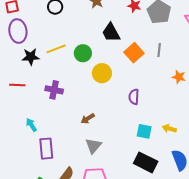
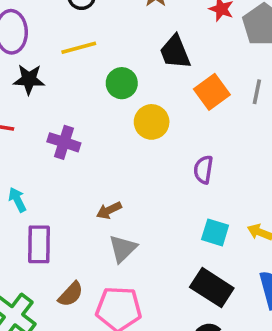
yellow line: (56, 49) -> (79, 48), moved
brown arrow: (88, 119) -> (109, 210), moved

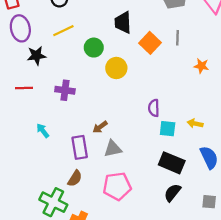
black trapezoid: (175, 52) -> (123, 23), turned 30
purple semicircle: (203, 170) -> (154, 108), moved
purple rectangle: (39, 244) -> (80, 147), moved
gray triangle: (123, 248) -> (113, 149), turned 42
brown semicircle: (71, 294) -> (75, 178), moved

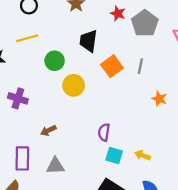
brown arrow: (100, 127) -> (48, 131), moved

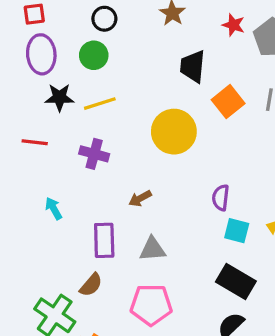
yellow line: (27, 38) -> (100, 104), moved
green circle: (55, 61) -> (94, 55), moved
yellow circle: (74, 85) -> (174, 132), size x1.4

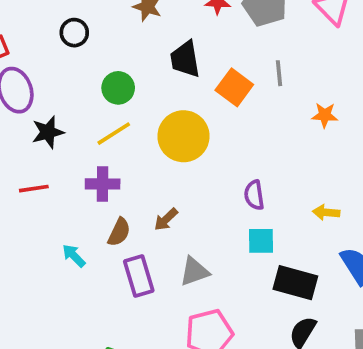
green circle: (94, 55) -> (118, 88), moved
yellow line: (100, 104) -> (114, 134), moved
cyan square: (237, 231) -> (261, 241), moved
brown semicircle: (91, 285) -> (119, 232), moved

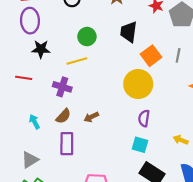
yellow circle: (183, 136) -> (138, 84), moved
gray triangle: (194, 271) -> (30, 160), moved, turned -30

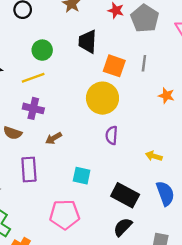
orange square: (151, 56) -> (114, 66), turned -30
purple cross: (62, 87) -> (33, 108), moved
brown semicircle: (63, 116) -> (13, 133), moved, turned 70
cyan square: (140, 145) -> (82, 176), moved

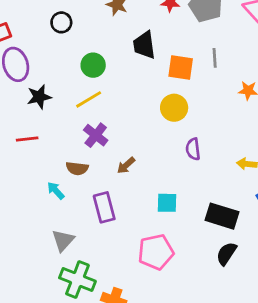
yellow circle: (102, 98) -> (174, 108), size x0.7
purple cross: (33, 108) -> (96, 135), turned 36

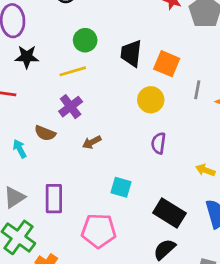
black trapezoid: (144, 45) -> (131, 53), moved
gray line: (215, 58) -> (197, 90), moved
purple rectangle: (104, 207) -> (54, 199), moved

